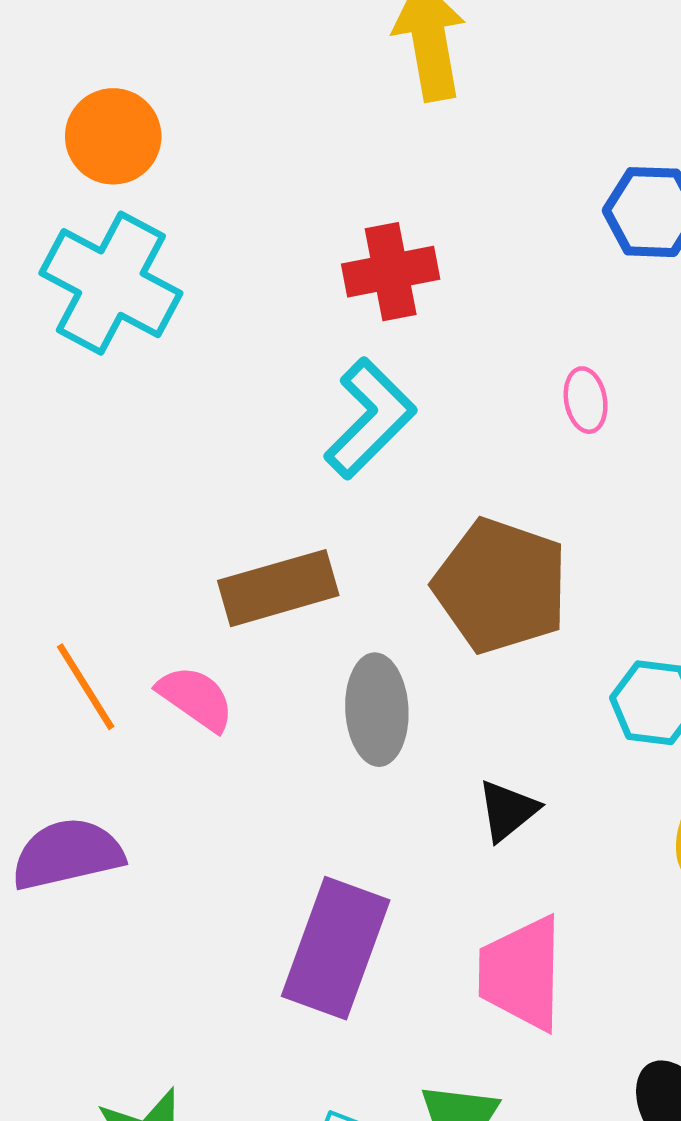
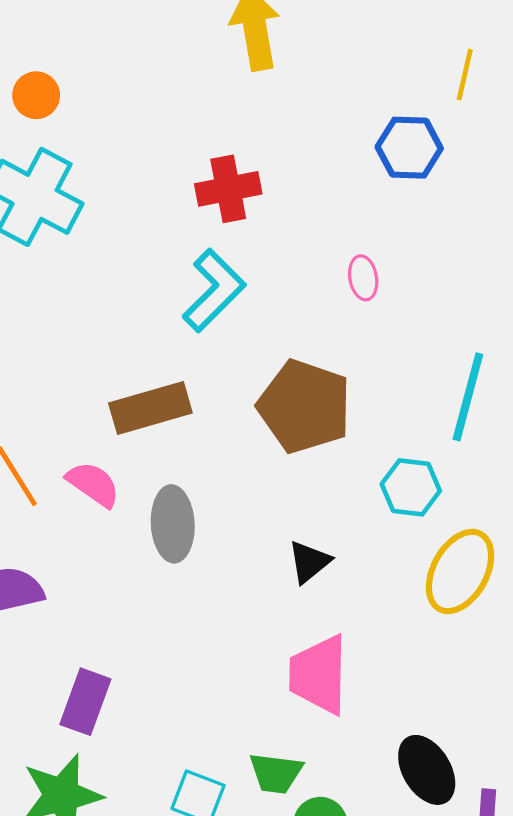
orange circle: (113, 136) -> (36, 95), size x0.7
gray ellipse: (377, 710) -> (173, 524), moved
purple rectangle: (336, 948) -> (85, 702), moved, size x0.7

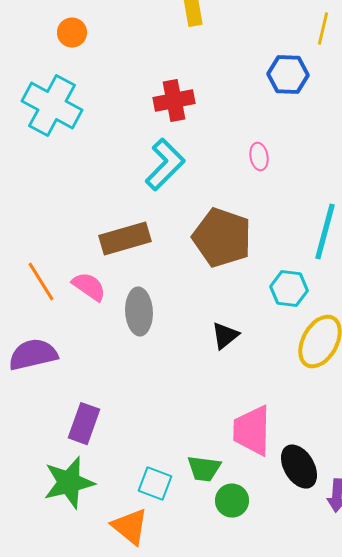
orange circle: (36, 95) -> (72, 33), moved
pink trapezoid: (319, 675) -> (252, 431), moved

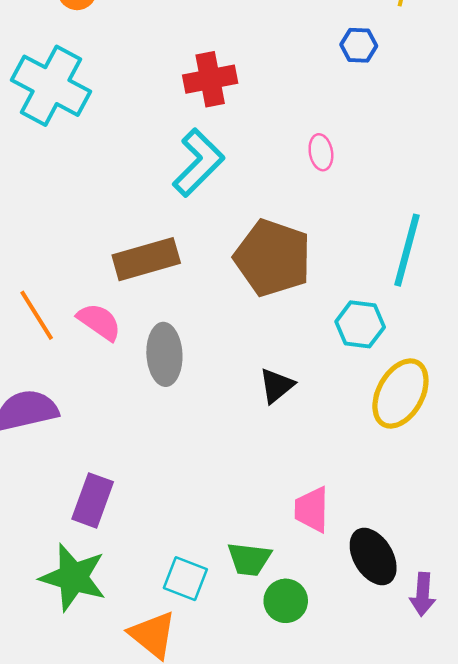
blue hexagon: (288, 75) -> (359, 45), size x0.7
pink trapezoid: (252, 431) -> (312, 510), size x0.7
green star: (69, 483) -> (73, 577), turned 30

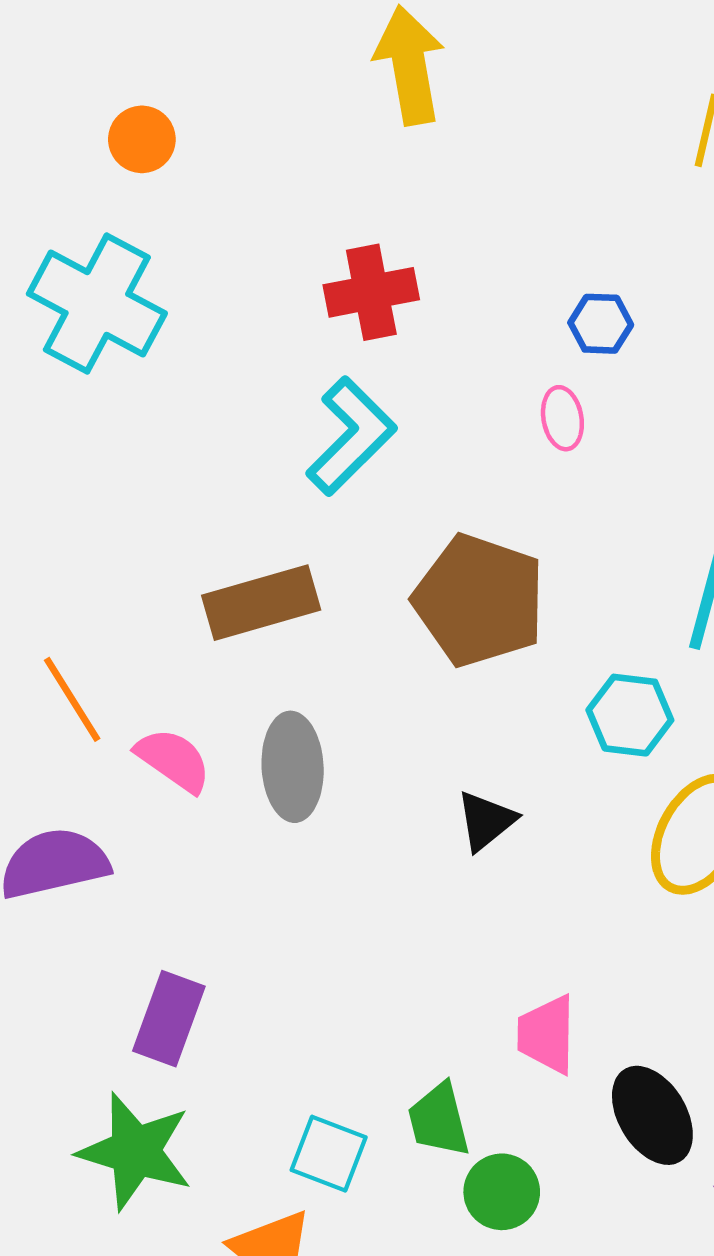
blue hexagon: (359, 45) -> (601, 324), moved
pink semicircle: (99, 322) -> (173, 760), moved
green trapezoid: (249, 559) -> (439, 1120), turned 69

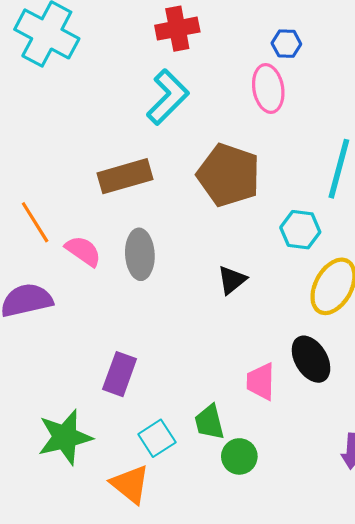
pink ellipse: (562, 418) -> (268, 88), size x1.6
purple rectangle: (169, 1019) -> (120, 374), moved
black ellipse: (652, 1115) -> (311, 359), moved
green star: (135, 1151) -> (65, 437), turned -30
cyan square: (329, 1154) -> (157, 438), turned 36

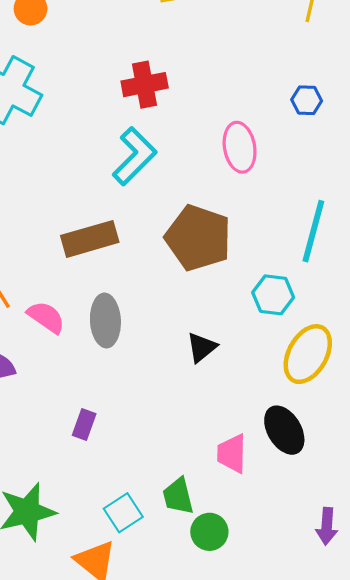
blue hexagon: (286, 44) -> (307, 100), moved
purple rectangle: (120, 374) -> (84, 424), moved, size x0.7

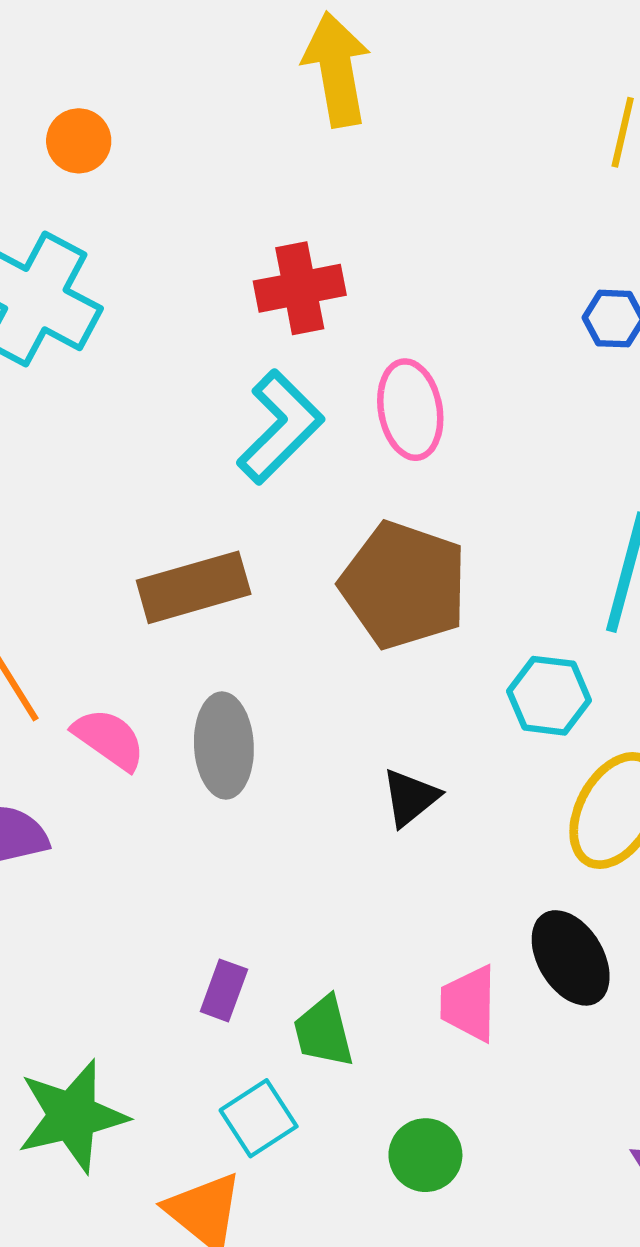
pink ellipse: (240, 147) -> (410, 410), moved
purple rectangle: (84, 424) -> (224, 990), moved
green trapezoid: (178, 496) -> (324, 1032), moved

